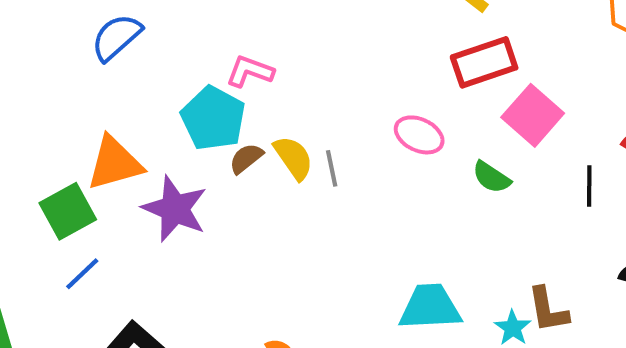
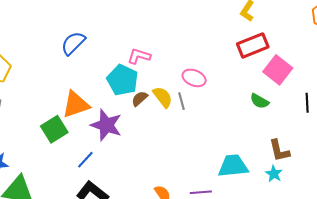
pink ellipse: (419, 135) -> (194, 78), moved
blue line: (82, 274) -> (85, 160), moved
brown L-shape: (548, 310) -> (279, 151), moved

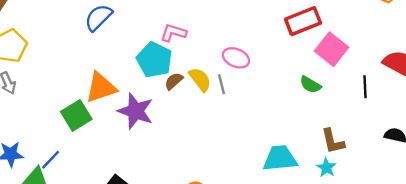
blue line: (85, 160) -> (51, 160), moved

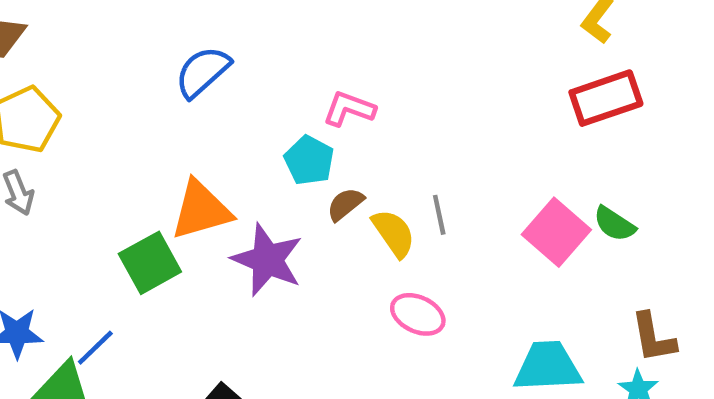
pink square: (332, 49) -> (556, 232), moved
pink ellipse: (236, 58) -> (418, 314), moved
cyan pentagon: (154, 60) -> (309, 160), size x0.7
yellow semicircle: (200, 79) -> (394, 233), moved

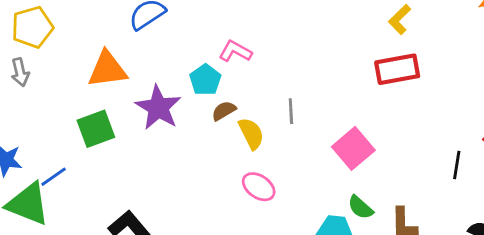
orange triangle: (201, 210) -> (107, 69), moved
gray line: (439, 215) -> (291, 111), moved
green semicircle: (614, 224) -> (360, 207), moved
purple star: (267, 260) -> (158, 108), moved

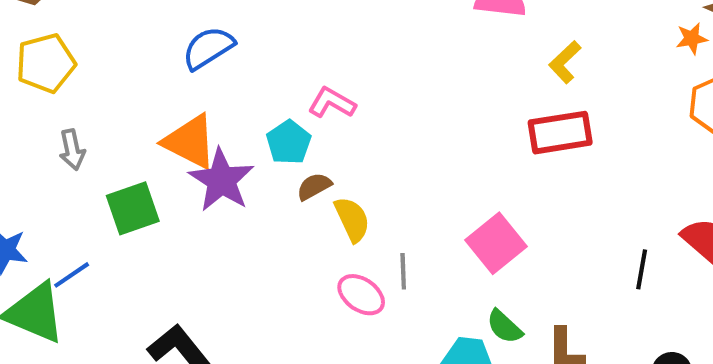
orange triangle: (107, 69) -> (190, 142), moved, turned 33
gray arrow: (20, 72) -> (72, 150), moved
gray line: (291, 111) -> (403, 271), moved

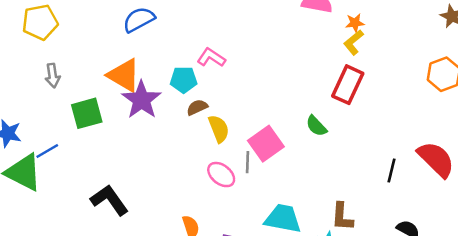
orange star: (692, 38) -> (355, 23), moved
red rectangle: (560, 133) -> (348, 85), turned -60
cyan pentagon: (289, 142) -> (184, 80), turned 30
pink square: (496, 243) -> (266, 144), moved
green semicircle: (504, 327) -> (316, 126), moved

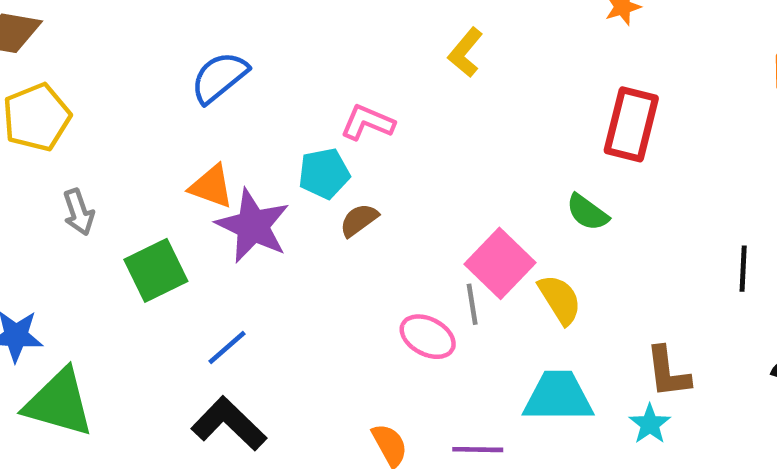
yellow L-shape: (353, 42) -> (465, 52), moved
orange triangle: (124, 75) -> (211, 186), size x0.7
yellow semicircle: (219, 129) -> (560, 299), moved
blue line: (47, 151) -> (227, 348), moved

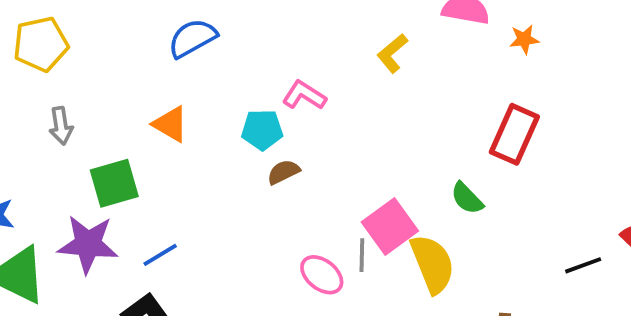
purple star: (253, 226) -> (88, 244), moved, turned -30
black line: (743, 269) -> (583, 265), turned 57
yellow semicircle: (560, 299) -> (432, 264), size x1.4

